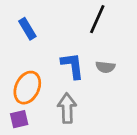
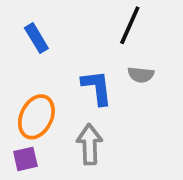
gray semicircle: (105, 67) -> (141, 75), moved

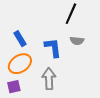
blue rectangle: (36, 38) -> (20, 39), moved
orange ellipse: (36, 117) -> (20, 64), turned 30

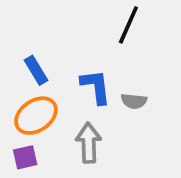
gray semicircle: (77, 41) -> (134, 101), moved

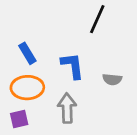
gray semicircle: (134, 101) -> (112, 79), moved
orange ellipse: (36, 116) -> (27, 88), turned 32

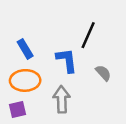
black line: (97, 19) -> (88, 35), moved
gray semicircle: (112, 79) -> (103, 73), turned -138

